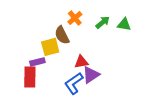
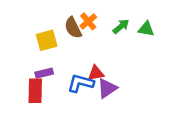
brown semicircle: (62, 35) -> (73, 28), moved
yellow square: (50, 47) -> (47, 40), moved
blue L-shape: (74, 83) -> (81, 83), moved, turned 50

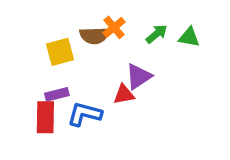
brown semicircle: (73, 28) -> (94, 36), turned -65
blue L-shape: (81, 83) -> (85, 114), moved
purple triangle: (107, 88) -> (139, 76), moved

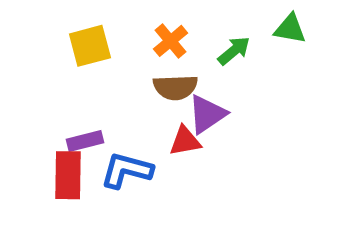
brown semicircle: (94, 36) -> (175, 87), moved
green triangle: (189, 37) -> (290, 29), moved
yellow square: (60, 52) -> (90, 46), moved

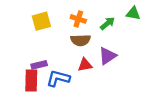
orange cross: (170, 41) -> (78, 19), turned -32
purple triangle: (207, 114) -> (107, 56), moved

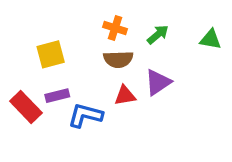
green triangle: (133, 13) -> (211, 39), moved
yellow square: (41, 21) -> (51, 54), moved
red rectangle: (31, 81) -> (26, 107), moved, turned -45

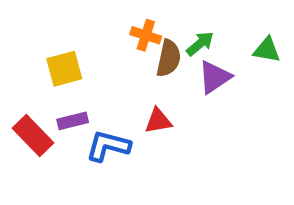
brown semicircle: (118, 59) -> (169, 58), moved, turned -76
purple triangle: (158, 82) -> (215, 77), moved

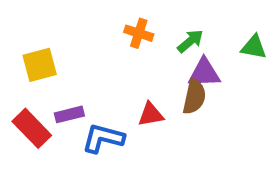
brown semicircle: (169, 58) -> (194, 97), moved
yellow square: (64, 69) -> (40, 65), moved
purple triangle: (215, 77) -> (204, 73), turned 32

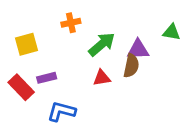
orange cross: (139, 33) -> (71, 23), moved, turned -30
green arrow: (190, 41) -> (102, 44), moved, size x1.5
blue L-shape: (103, 138) -> (61, 111), moved

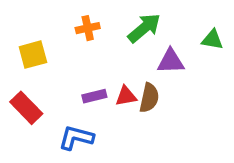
green arrow: (102, 44) -> (144, 28), moved
brown semicircle: (131, 66) -> (149, 98), moved
purple rectangle: (47, 78) -> (94, 96), moved

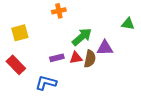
orange cross: (88, 28) -> (59, 11), moved
green arrow: (144, 28) -> (82, 37), moved
purple triangle: (171, 61) -> (105, 48), moved

